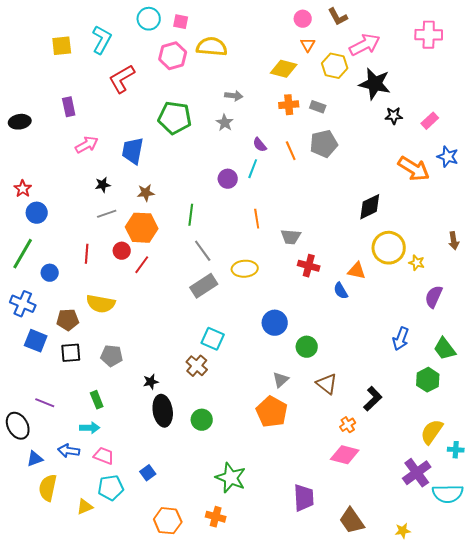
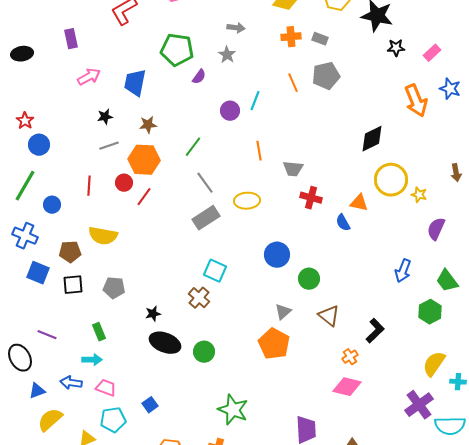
purple semicircle: (260, 145) -> (199, 77), moved, turned -105
orange arrow: (414, 169) -> (416, 101), turned 36
green line: (191, 215) -> (193, 147), turned 30
black ellipse: (163, 411) -> (165, 343), turned -60
yellow semicircle: (48, 488) -> (50, 420), turned 36

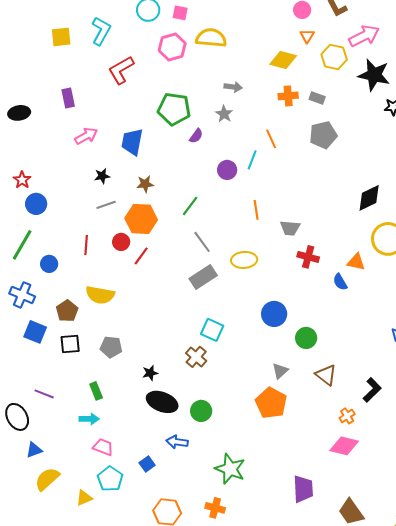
orange line: (293, 83) -> (271, 139), moved
brown pentagon: (70, 252) -> (67, 311), turned -30
blue arrow: (71, 383) -> (177, 442), moved
cyan pentagon: (113, 420) -> (110, 479), turned -30

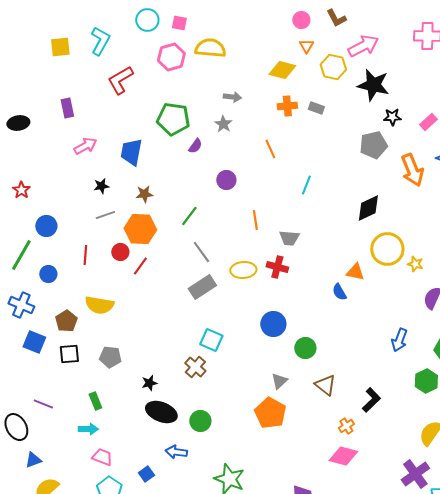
gray pentagon: (323, 135) -> (373, 145), moved
cyan line: (252, 160) -> (306, 185), moved
blue circle: (36, 204) -> (46, 226), moved
red cross: (308, 257) -> (277, 267), moved

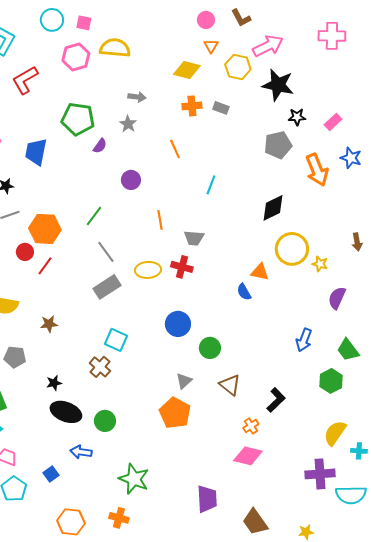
brown star: (144, 194) -> (49, 324), moved
purple cross: (415, 474) -> (320, 474), turned 32

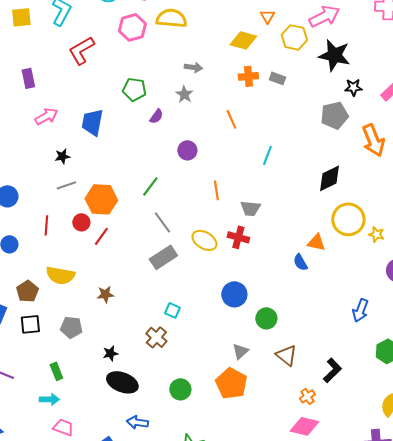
green pentagon: (78, 119) -> (134, 89), size x0.7
yellow ellipse: (148, 270) -> (204, 240), turned 35
cyan square: (116, 340) -> (172, 310), size x0.7
green circle: (105, 421) -> (180, 389), moved

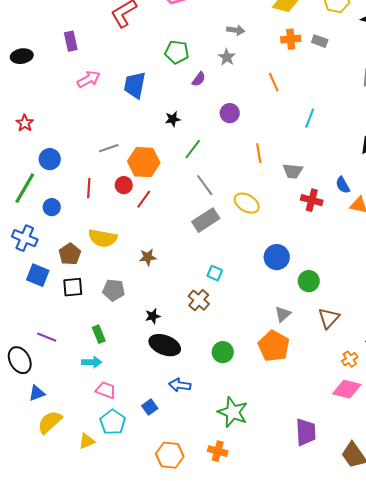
black star: (62, 156) -> (173, 119), moved
red cross: (238, 237) -> (312, 200), moved
blue semicircle: (300, 262) -> (343, 185), moved
brown triangle: (286, 355) -> (329, 318), turned 35

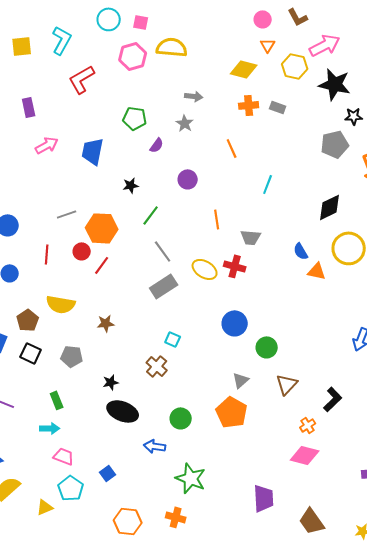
red cross: (312, 200) -> (235, 266), moved
black square: (73, 287) -> (31, 353), turned 30
blue arrow: (180, 385) -> (155, 446), moved

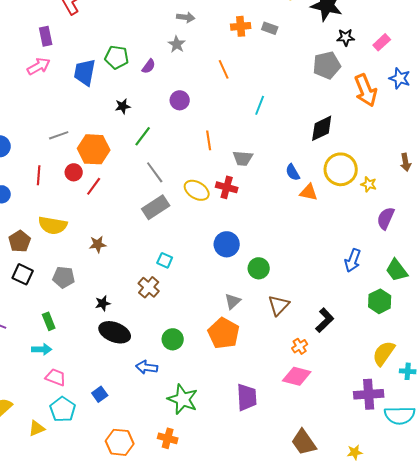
purple rectangle: (29, 107) -> (46, 36), moved
green pentagon: (135, 118) -> (117, 57), moved
purple trapezoid: (264, 498) -> (247, 397), moved

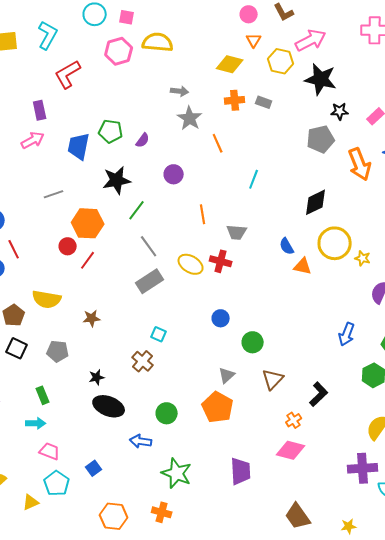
gray star: (177, 44) -> (190, 118), moved, size x1.4
black star: (123, 106) -> (117, 180), size x1.8
gray line: (59, 135) -> (54, 194), moved
red line: (39, 175) -> (14, 249), moved, turned -30
blue circle: (227, 244) -> (221, 318), size x0.7

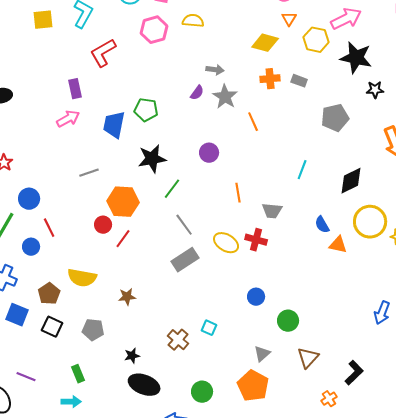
yellow semicircle: (158, 42) -> (193, 21), size x0.7
gray pentagon: (321, 139) -> (335, 118), moved
purple semicircle: (143, 140) -> (197, 93), moved
cyan line: (254, 179) -> (302, 170), moved
cyan square: (159, 334) -> (209, 328), moved

